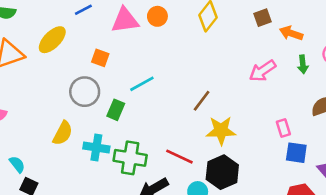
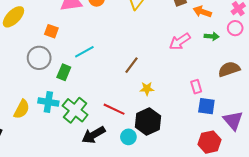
green arrow: (303, 64) -> (212, 36), turned -80
yellow star: (221, 131) -> (147, 89), size x0.6
yellow semicircle: (63, 133) -> (22, 109), moved
green cross: (130, 158) -> (75, 110), turned 30

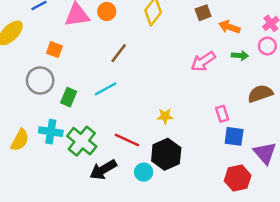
cyan line: (84, 52) -> (106, 89), moved
brown line: (132, 65) -> (119, 53), moved

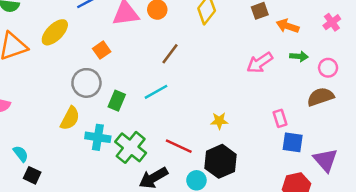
pink circle: (267, 46) -> (328, 68), moved
orange square: (54, 50) -> (102, 50), turned 35
yellow semicircle: (20, 140) -> (70, 118), moved

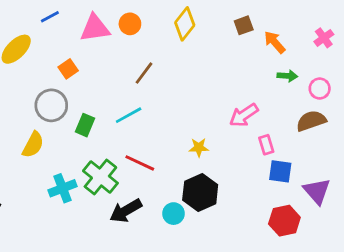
orange arrow: (288, 26) -> (275, 42), turned 30
pink arrow: (260, 63) -> (244, 115), moved
cyan cross: (98, 137) -> (63, 188), moved, turned -30
red line: (179, 146) -> (140, 163), moved

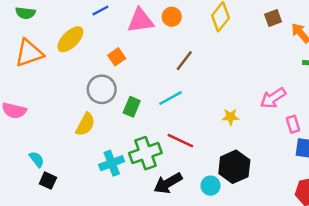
yellow star: (199, 148) -> (231, 117), moved
green cross: (100, 177) -> (145, 153), turned 32

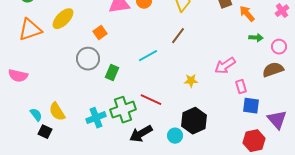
brown line: (184, 61) -> (178, 36), moved
cyan line: (170, 98) -> (148, 56), moved
yellow semicircle: (85, 124) -> (57, 112), moved, turned 120

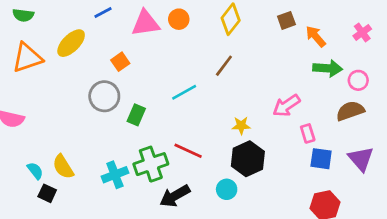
green arrow: (256, 38) -> (328, 68), size x1.5
purple triangle: (277, 120) -> (361, 159), moved
black hexagon: (194, 121) -> (248, 159), moved
cyan circle: (175, 136) -> (227, 189), moved

